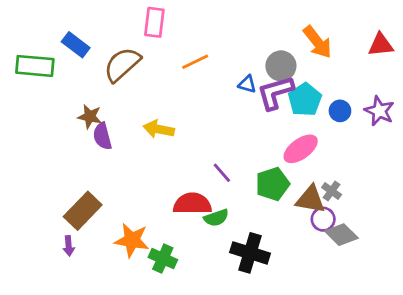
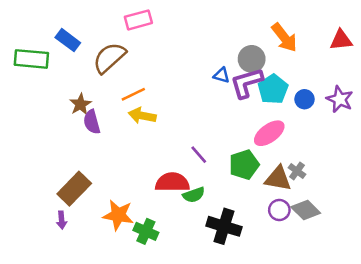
pink rectangle: (154, 22) -> (138, 20), turned 68
orange line: (195, 62) -> (133, 94), moved
brown star: (90, 117) -> (80, 104), turned 30
purple circle: (323, 219) -> (279, 210), moved

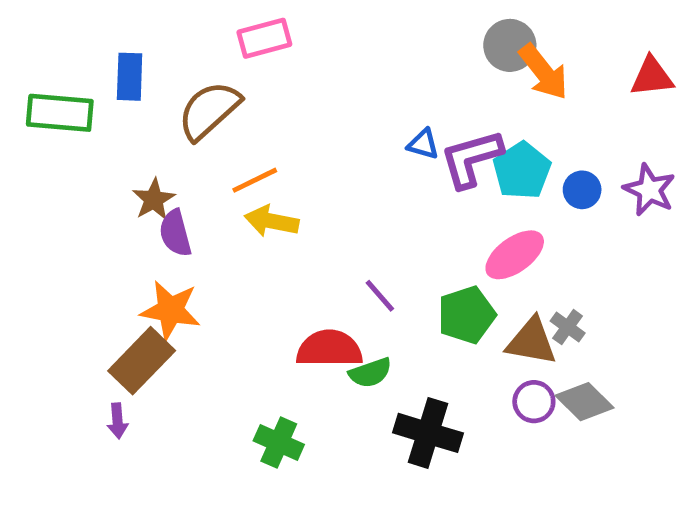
blue rectangle: (68, 40) -> (130, 77), turned 55
gray circle: (252, 59) -> (510, 45), moved
orange star: (118, 215) -> (171, 310), moved

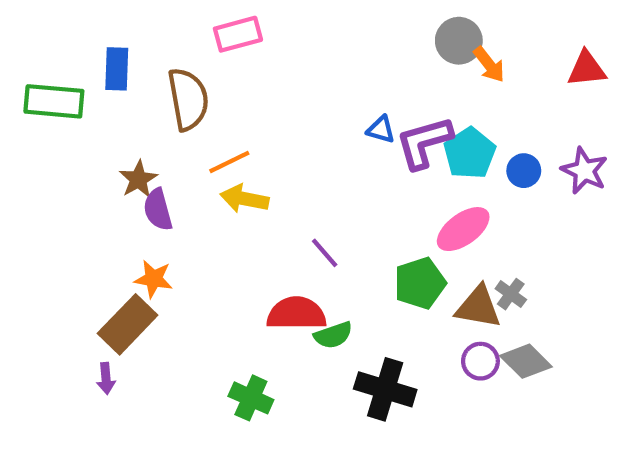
orange arrow: (544, 72) -> (489, 65), size x0.7
brown semicircle: (209, 110) -> (188, 99), turned 122
purple line: (380, 296) -> (325, 253), moved
orange star: (171, 310) -> (154, 279), size x0.7

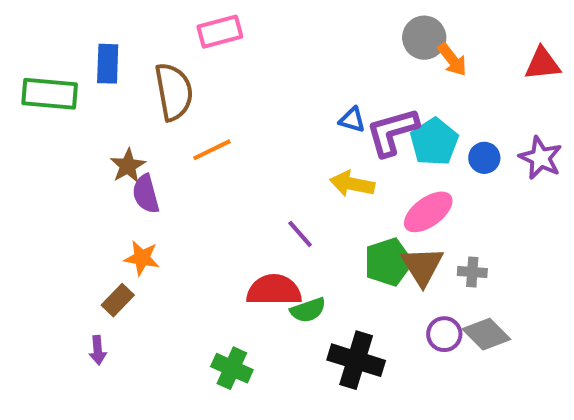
yellow arrow: (244, 199) -> (352, 184), moved
gray cross: (511, 294) -> (472, 272), turned -32
brown triangle: (478, 307) -> (422, 266), moved, turned 48
brown rectangle: (128, 324) -> (118, 300), size x0.6

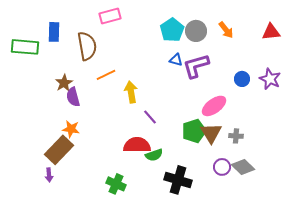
gray circle: (424, 38) -> (196, 31), moved
cyan pentagon: (434, 142) -> (172, 30), moved
yellow arrow: (352, 184) -> (131, 92), moved, turned 70
brown rectangle: (118, 300) -> (59, 150), size x1.8

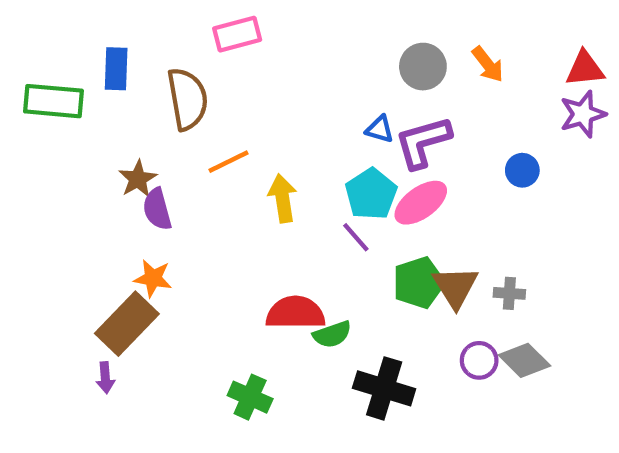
cyan pentagon: (172, 30) -> (371, 194), moved
purple star: (270, 79) -> (583, 114), moved, turned 30
pink ellipse: (214, 106) -> (421, 203), moved
purple line: (150, 117) -> (356, 237), moved

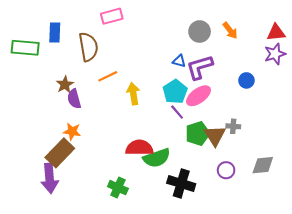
purple line: (356, 237) -> (177, 112), moved
gray cross: (509, 293) -> (233, 126), moved
green semicircle: (332, 334) -> (157, 158), size x1.5
gray diamond: (524, 360) -> (263, 165), moved, turned -50
purple arrow: (105, 378) -> (50, 178), size x2.0

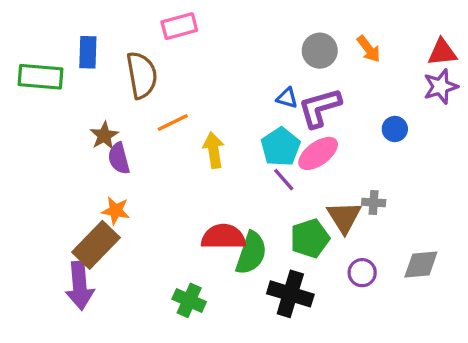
green pentagon: (198, 133) -> (310, 238), moved
green semicircle: (157, 158) -> (251, 253), turned -52

